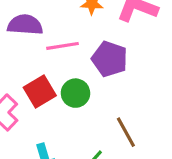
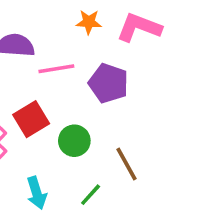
green circle: (75, 93) -> (74, 141), moved

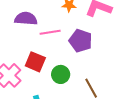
red square: (31, 119) -> (35, 62), turned -36

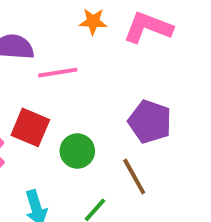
purple pentagon: (81, 41) -> (150, 122), moved

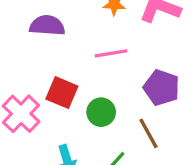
pink line: (58, 73) -> (111, 53), moved

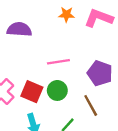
pink line: (111, 53) -> (58, 62), moved
red square: (62, 93) -> (32, 92), moved

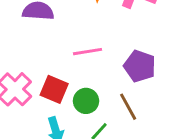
green circle: (57, 90) -> (86, 101), moved

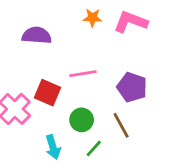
red square: (54, 89) -> (48, 93), moved

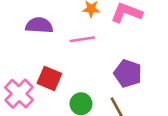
pink line: (83, 74) -> (82, 39), moved

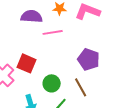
purple semicircle: (39, 25) -> (32, 16), moved

